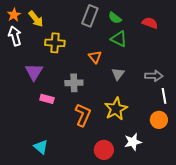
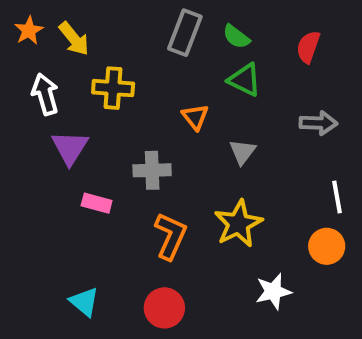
red semicircle: (150, 23) -> (308, 47), turned -91
white arrow: (15, 36) -> (45, 94), moved
gray arrow: (154, 76) -> (318, 123), moved
red circle: (104, 150) -> (164, 308), moved

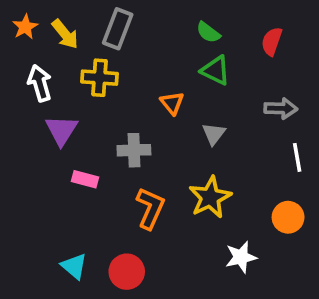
gray rectangle: (185, 33) -> (118, 29), moved
white line: (337, 197) -> (297, 157), moved
red circle: (164, 308) -> (127, 272), moved

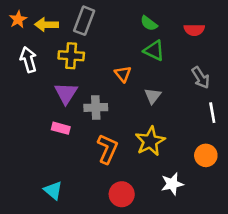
yellow arrow: (65, 34) -> (47, 25), turned 130
red semicircle: (272, 41) -> (194, 30), turned -108
gray arrow: (281, 108) -> (201, 78), turned 55
purple triangle: (61, 130) -> (66, 93), moved
red circle: (127, 272) -> (122, 194), moved

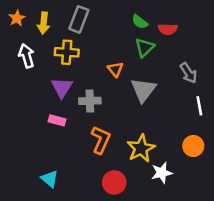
yellow arrow: (47, 25) -> (44, 23), turned -85
red semicircle: (194, 30) -> (168, 29), moved
green triangle: (154, 50) -> (145, 47), turned 50
gray triangle: (153, 96) -> (143, 90), size x1.6
yellow star: (150, 141) -> (141, 148), moved

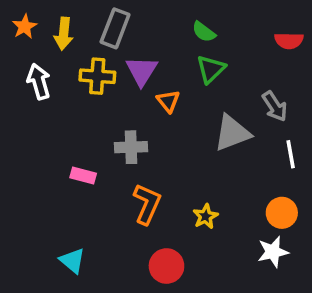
red semicircle: (168, 29) -> (289, 41), moved
purple triangle: (62, 88) -> (142, 71), moved
gray triangle: (143, 90) -> (232, 133), moved, turned 32
yellow star: (141, 148) -> (206, 216), size x0.6
white star: (162, 173) -> (273, 252), moved

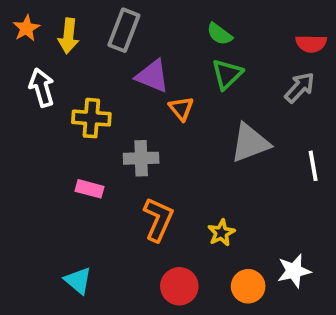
purple triangle: (142, 71) -> (153, 76), turned -40
yellow cross: (97, 76) -> (91, 118), moved
gray arrow: (275, 106) -> (300, 88), moved, turned -104
orange circle: (282, 213) -> (248, 286), moved

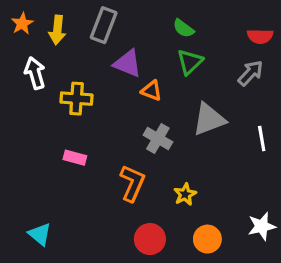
orange triangle: (181, 109) -> (152, 91), turned -30
gray cross: (141, 158) -> (158, 138), moved, turned 32
white star: (294, 271) -> (262, 226), moved
cyan triangle: (78, 281) -> (40, 234), moved

